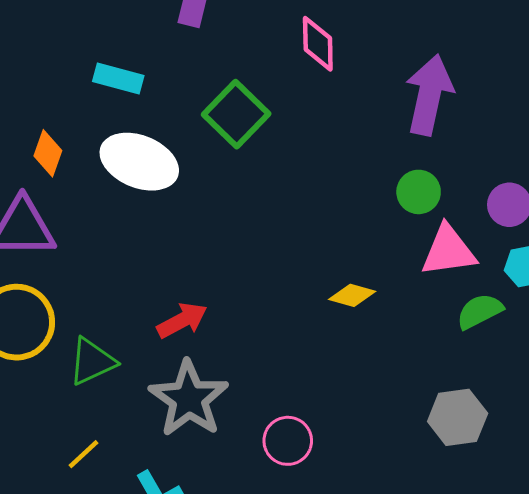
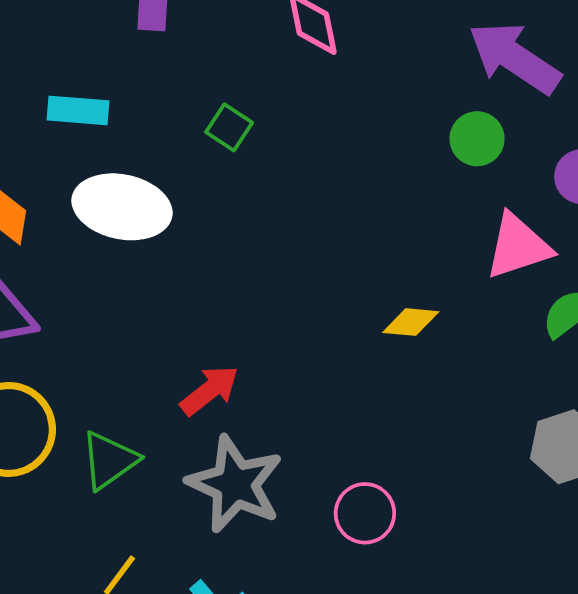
purple arrow: (429, 95) -> (514, 58), moved, turned -58
green square: (236, 114) -> (229, 127), size x0.6
green circle: (419, 192) -> (477, 139), moved

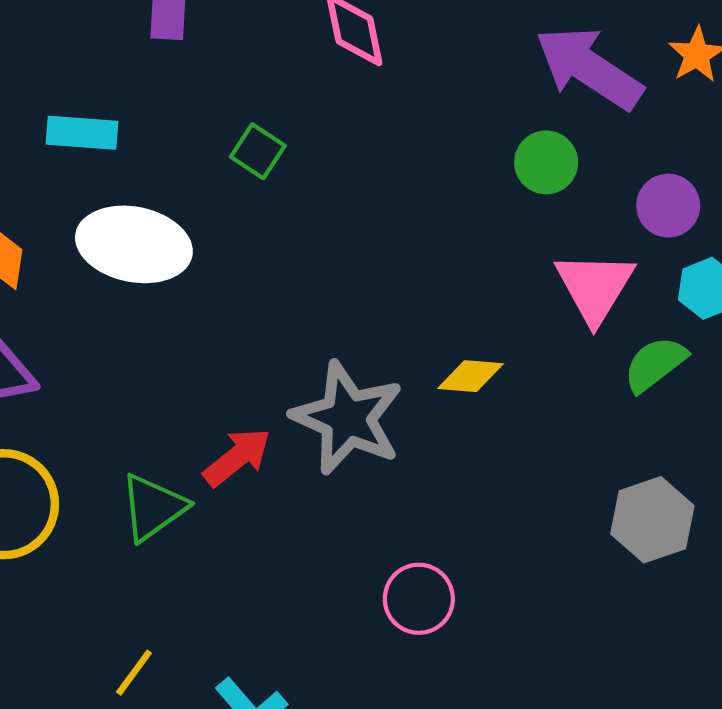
pink triangle: (518, 246) -> (595, 287), turned -40
green triangle: (109, 460) -> (153, 507), moved
gray star: (235, 484) -> (348, 418), moved

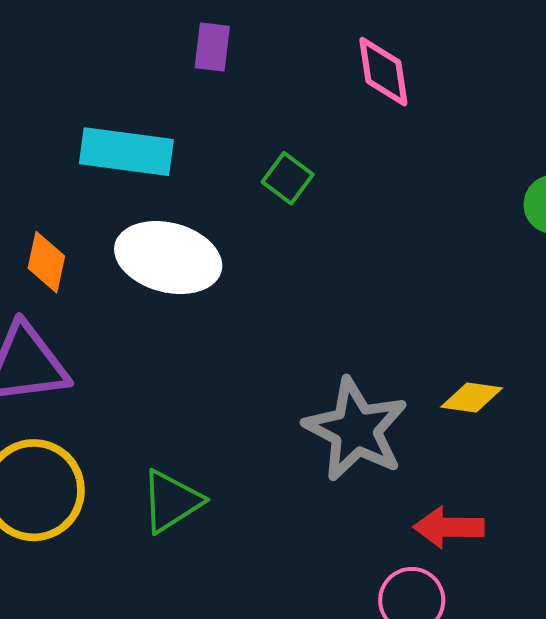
cyan rectangle: (82, 133) -> (126, 152), size x1.4
red arrow: (237, 457) -> (449, 527), moved, turned -144

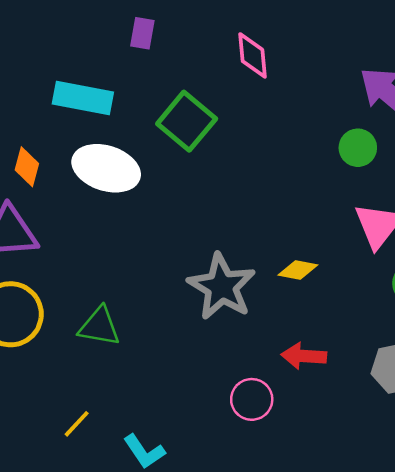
green square: (288, 178) -> (187, 121), size x1.8
green triangle: (171, 501) -> (99, 326), turned 39
red arrow: (449, 527) -> (304, 356), moved

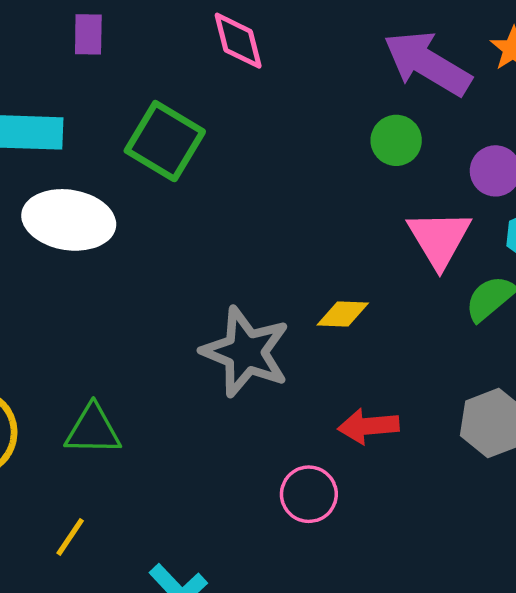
yellow line: (77, 424) -> (70, 537), moved

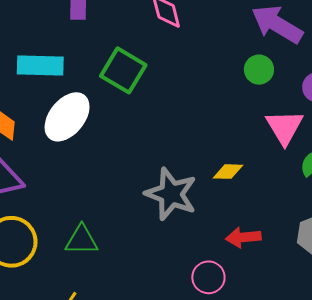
white ellipse: (69, 220) -> (67, 117), turned -60

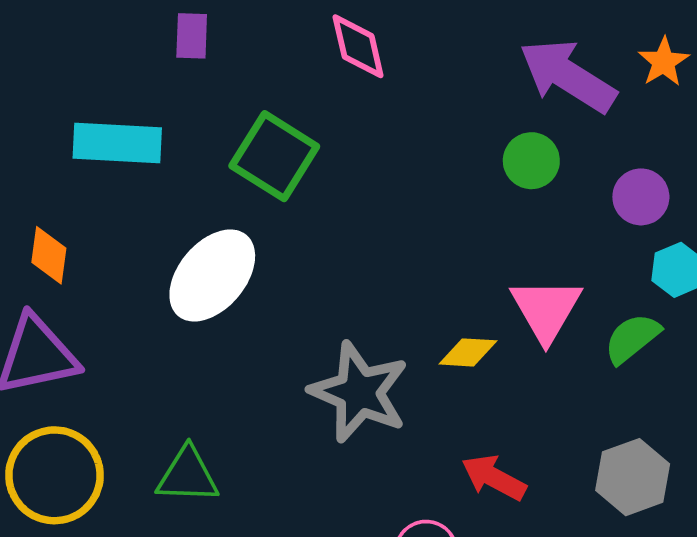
white ellipse: (67, 117) -> (212, 275), moved
pink triangle: (284, 127) -> (546, 310), moved
red arrow: (243, 237) -> (494, 478), turned 32

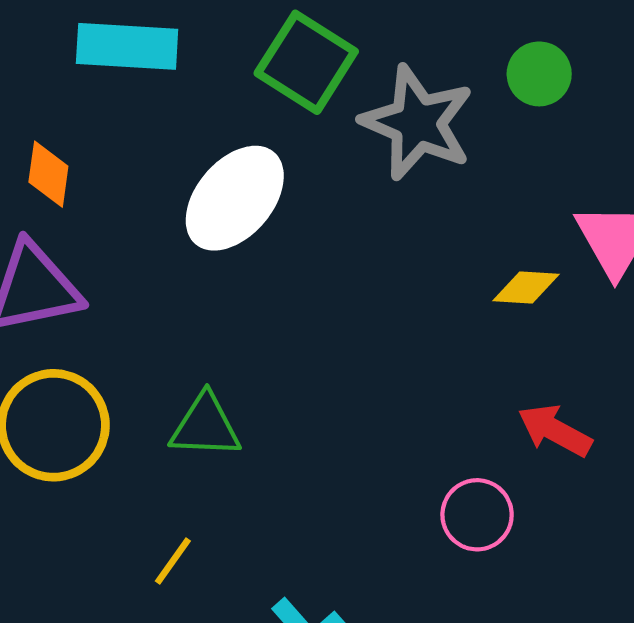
green circle: (531, 161) -> (539, 74), moved
gray star: (359, 392) -> (417, 123), moved

